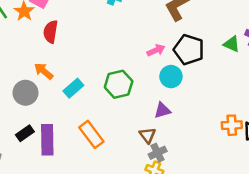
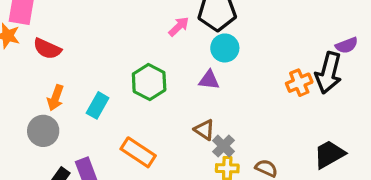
red semicircle: (51, 32) -> (47, 49), turned -55
orange arrow: (44, 71) -> (56, 98), turned -90
cyan circle: (171, 77) -> (225, 48), moved
purple triangle: (162, 110) -> (209, 80), moved, turned 42

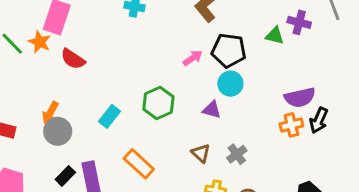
purple semicircle: (347, 45) -> (300, 97), moved, size x1.5
black arrow: (329, 73) -> (319, 120), size x0.7
orange arrow: (56, 98) -> (50, 113), moved
gray cross: (223, 146) -> (237, 154), moved

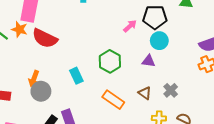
red semicircle: (73, 59) -> (45, 38), size x1.4
cyan rectangle: (109, 116) -> (76, 76), turned -56
orange rectangle: (139, 164) -> (113, 100), moved

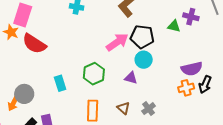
pink arrow: (130, 26) -> (117, 42), size x1.6
orange arrow: (34, 79) -> (13, 103), moved
orange rectangle: (113, 100) -> (93, 111), turned 50

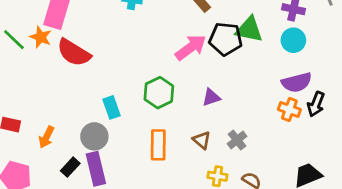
green triangle: (174, 26) -> (249, 29), moved, size x1.5
cyan circle: (144, 60) -> (293, 40), moved
purple triangle: (131, 78) -> (211, 97), turned -32
orange cross: (186, 88) -> (289, 110), turned 35
gray circle: (24, 94) -> (94, 136), moved

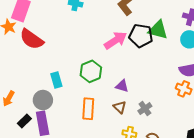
purple triangle: (211, 97) -> (122, 86), moved, turned 32

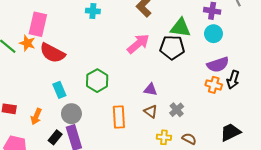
black pentagon: (141, 36) -> (172, 48), moved
green hexagon: (91, 71) -> (97, 81), moved
cyan rectangle: (56, 80) -> (59, 90), moved

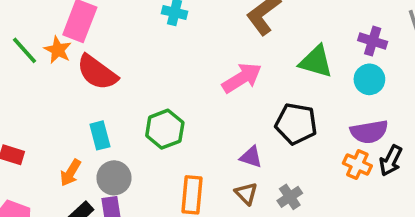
black pentagon: (172, 48) -> (296, 124), moved
orange arrow: (36, 116) -> (71, 173), moved

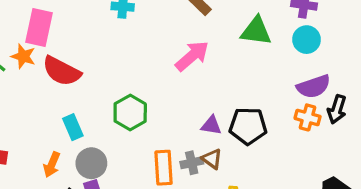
black pentagon: (296, 124) -> (248, 126), moved
gray cross: (290, 197) -> (192, 163), moved, turned 30

